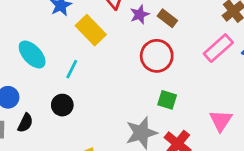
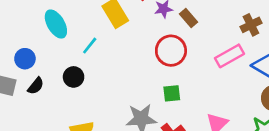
green square: (167, 100) -> (172, 93), turned -36

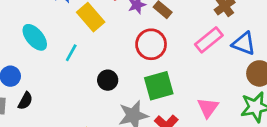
black circle: (74, 77) -> (108, 80), moved
green square: (172, 93) -> (159, 86), size x1.6

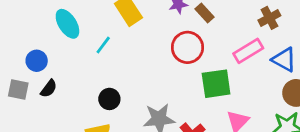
black circle: (108, 80) -> (109, 99), moved
green square: (159, 86) -> (216, 84), moved

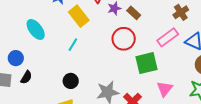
cyan line: (103, 45) -> (73, 45), moved

